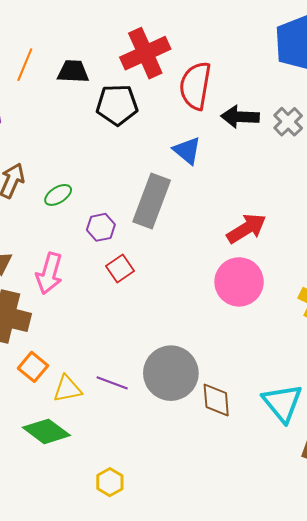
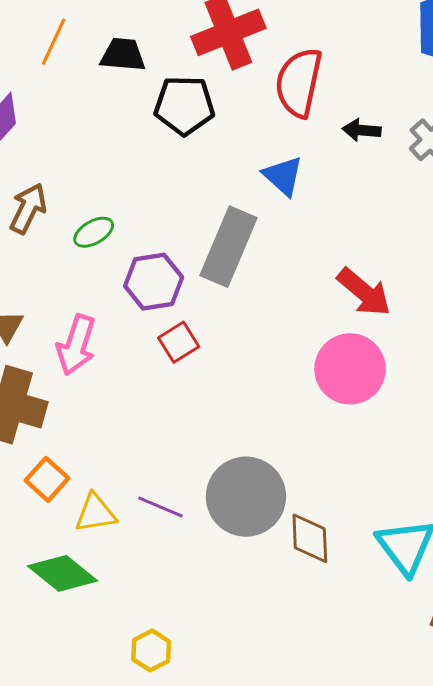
black arrow: (240, 117) -> (362, 130), size x0.7
purple hexagon: (101, 227) -> (154, 282), size x1.4
red arrow: (246, 228) -> (364, 292), turned 69

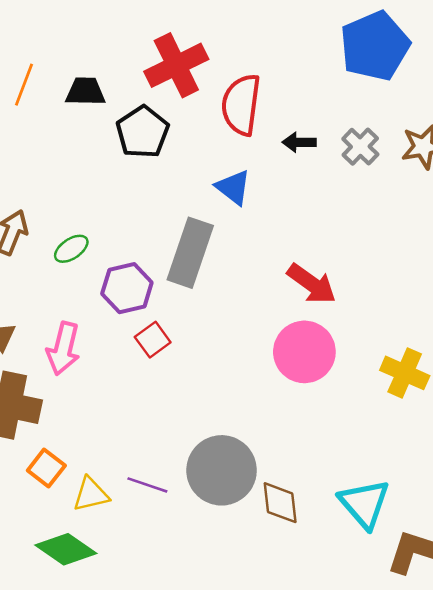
black pentagon: (184, 105) -> (143, 132), turned -30

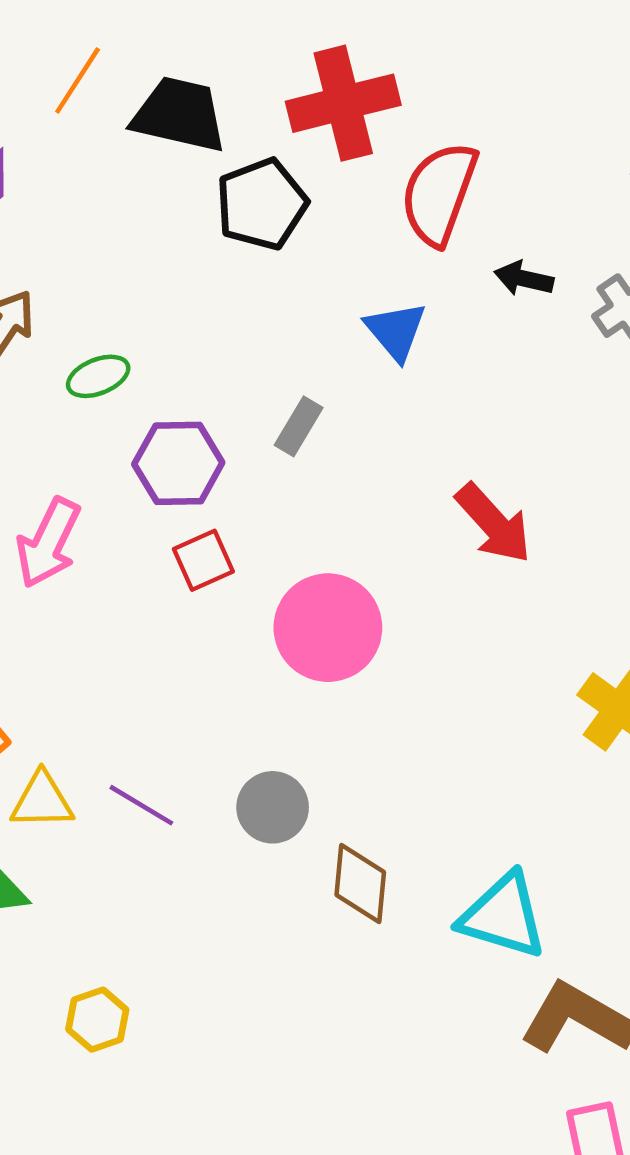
black trapezoid: (85, 92) -> (179, 115), size x1.4
gray rectangle: (190, 253) -> (299, 426), size x0.5
pink circle: (304, 352) -> (328, 628), moved
gray circle: (222, 470) -> (273, 807), size x0.6
cyan triangle: (364, 504) -> (503, 916), turned -44

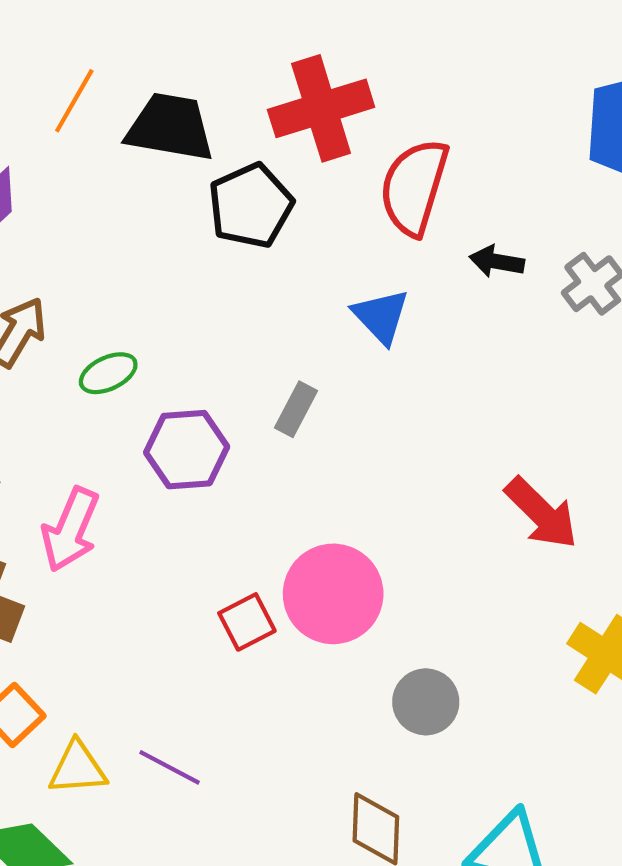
red arrow: (494, 523) -> (541, 513), moved
red square: (203, 560) -> (247, 622), moved
gray circle: (273, 807) -> (426, 702), moved

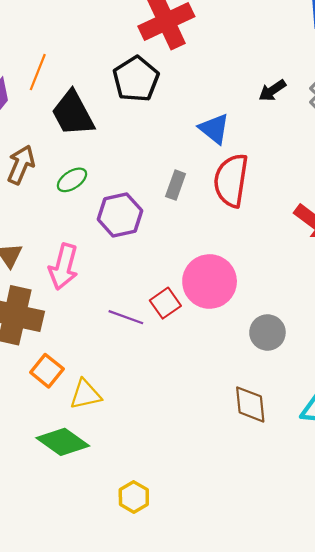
orange line: (74, 101) -> (38, 72), moved
black trapezoid: (170, 127) -> (73, 113), moved, turned -120
red semicircle: (414, 187) -> (231, 180), moved
black arrow: (497, 261) -> (272, 90), turned -36
purple line: (170, 767) -> (126, 317), moved

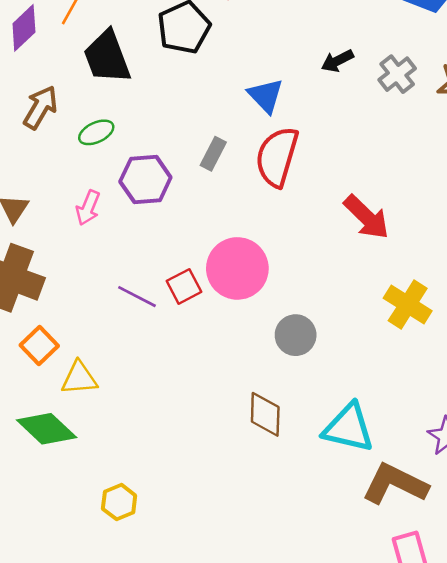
pink arrow: (64, 267) -> (88, 208), moved, size x0.7

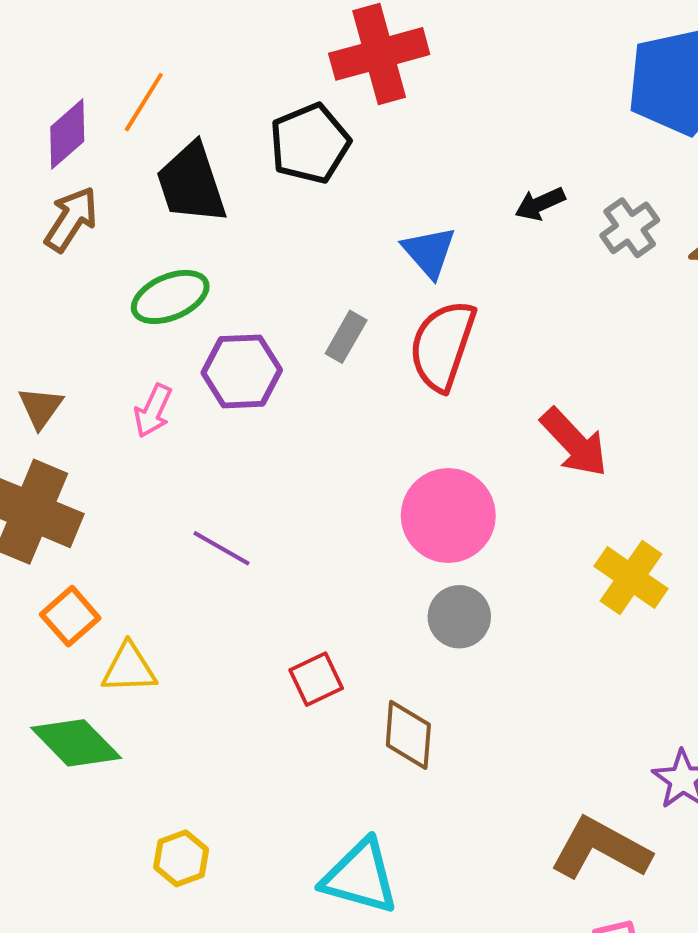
brown arrow: (40, 107) -> (71, 219), moved
green ellipse: (96, 132) -> (170, 297), size x1.4
pink circle: (237, 268) -> (448, 516), moved
red square: (184, 286) -> (316, 679), moved
cyan triangle: (348, 428) -> (360, 877), moved

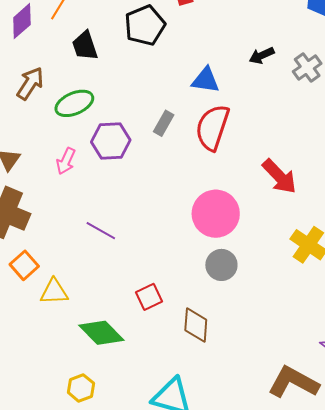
black trapezoid: (191, 183) -> (85, 46), size x0.7
brown arrow: (71, 219) -> (30, 83), moved
blue triangle: (429, 252) -> (205, 80), turned -40
green diamond: (76, 743) -> (101, 333), moved

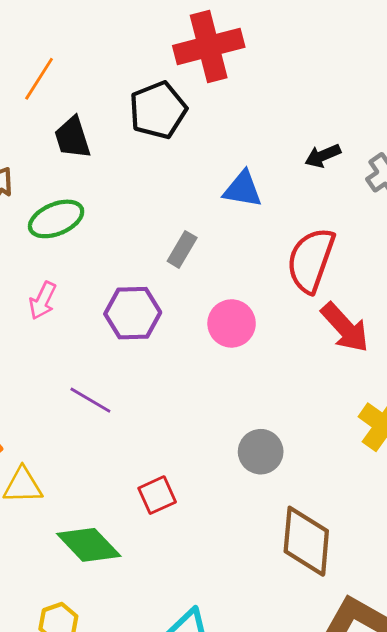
red semicircle: (212, 127) -> (311, 260), moved
purple hexagon: (111, 141) -> (133, 313), moved
pink circle: (216, 214) -> (232, 323), moved, size x0.7
brown diamond: (196, 325) -> (306, 541), moved, size x1.4

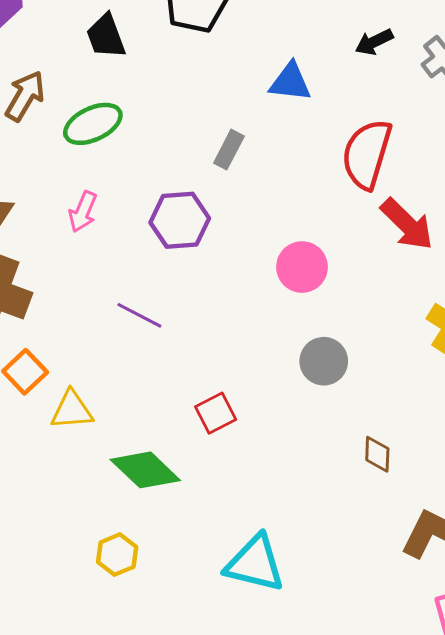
pink circle: (232, 323) -> (302, 267), moved
brown diamond: (306, 541) -> (377, 454), size x0.5

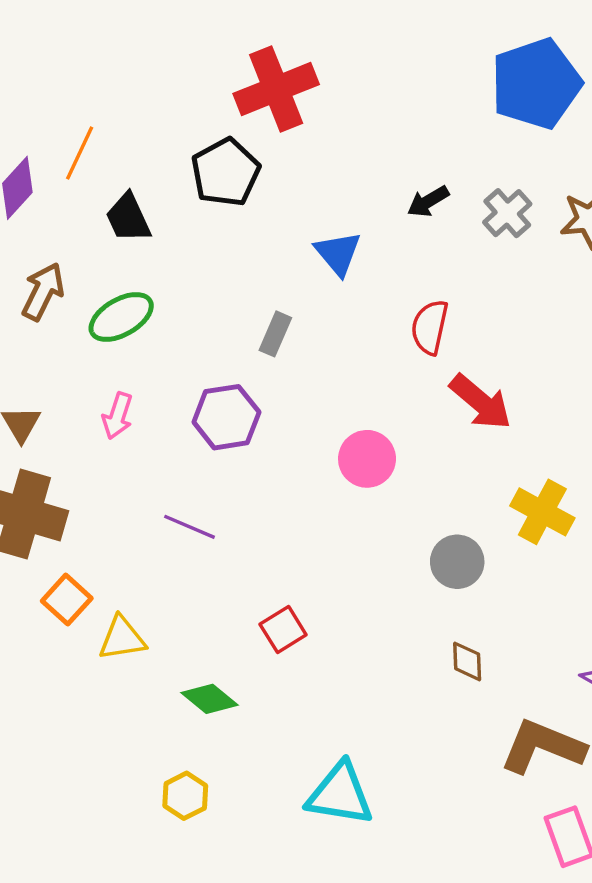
blue triangle: (290, 82) -> (338, 253), turned 48
red semicircle: (367, 154) -> (430, 327), size x0.7
gray circle: (324, 361) -> (457, 562), moved
green diamond: (145, 470) -> (209, 699), size x0.7

